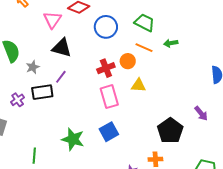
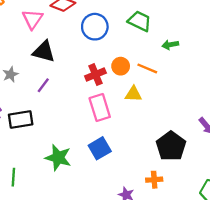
orange line: (144, 48) -> (147, 68), moved
black rectangle: (42, 92) -> (21, 120), moved

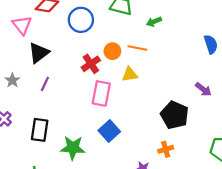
black triangle: (44, 52) -> (39, 53), turned -40
pink rectangle: (100, 108) -> (101, 93), turned 40
black rectangle: (21, 120) -> (40, 130), moved, turned -60

